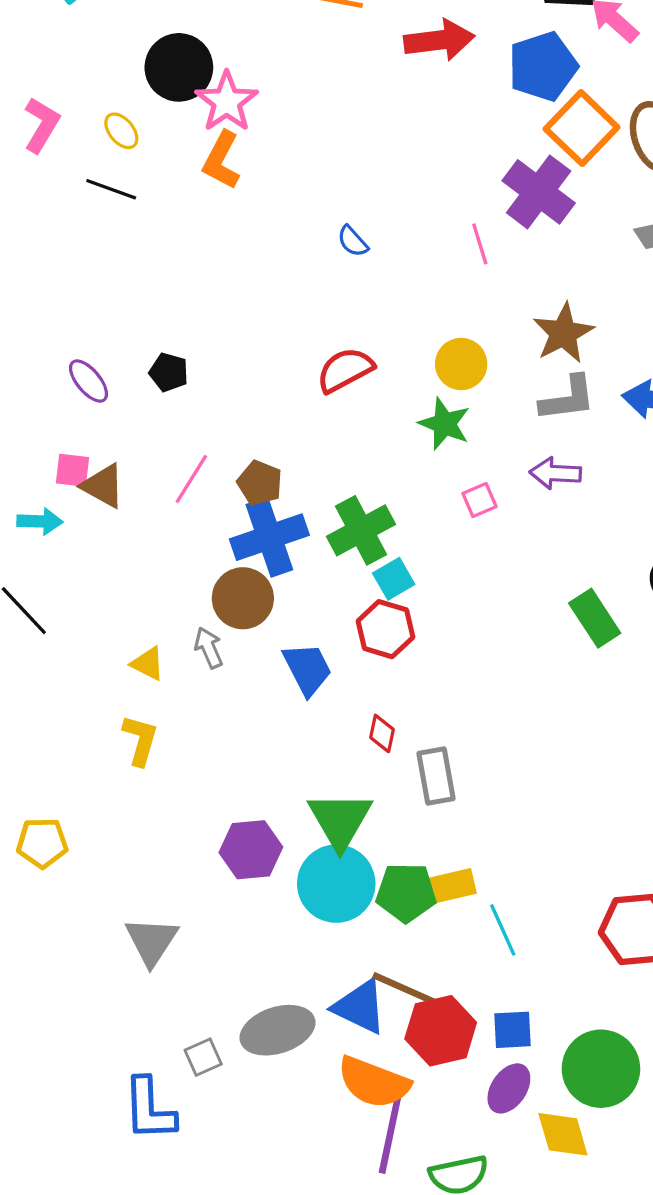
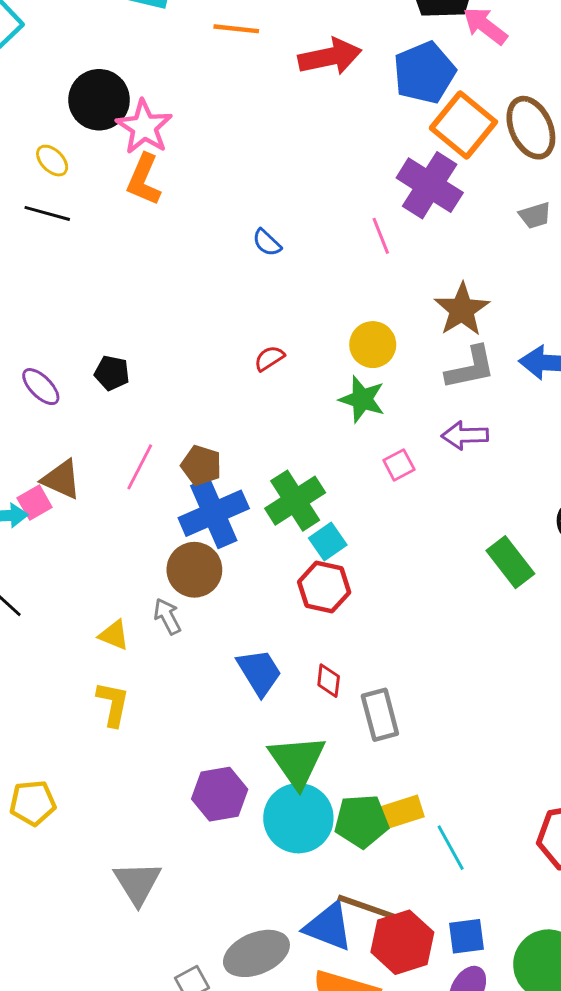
red semicircle: (345, 370) -> (269, 358), size x0.6
pink square: (73, 470) -> (35, 503), moved, turned -32
blue trapezoid: (307, 669) -> (259, 672), moved

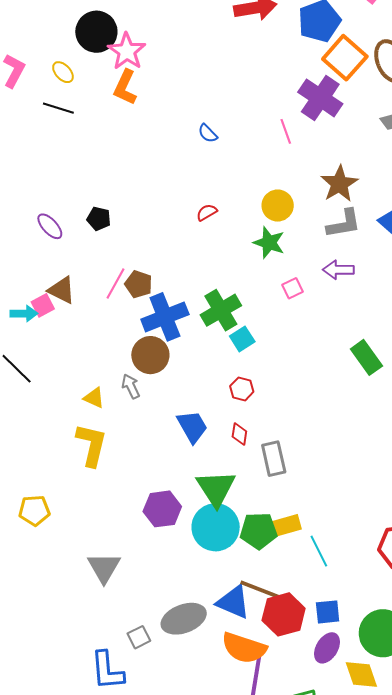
brown pentagon: (201, 465) -> (139, 284), moved
red hexagon: (324, 587) -> (242, 389), moved, size x0.7
yellow L-shape: (113, 704) -> (92, 445), size x1.4

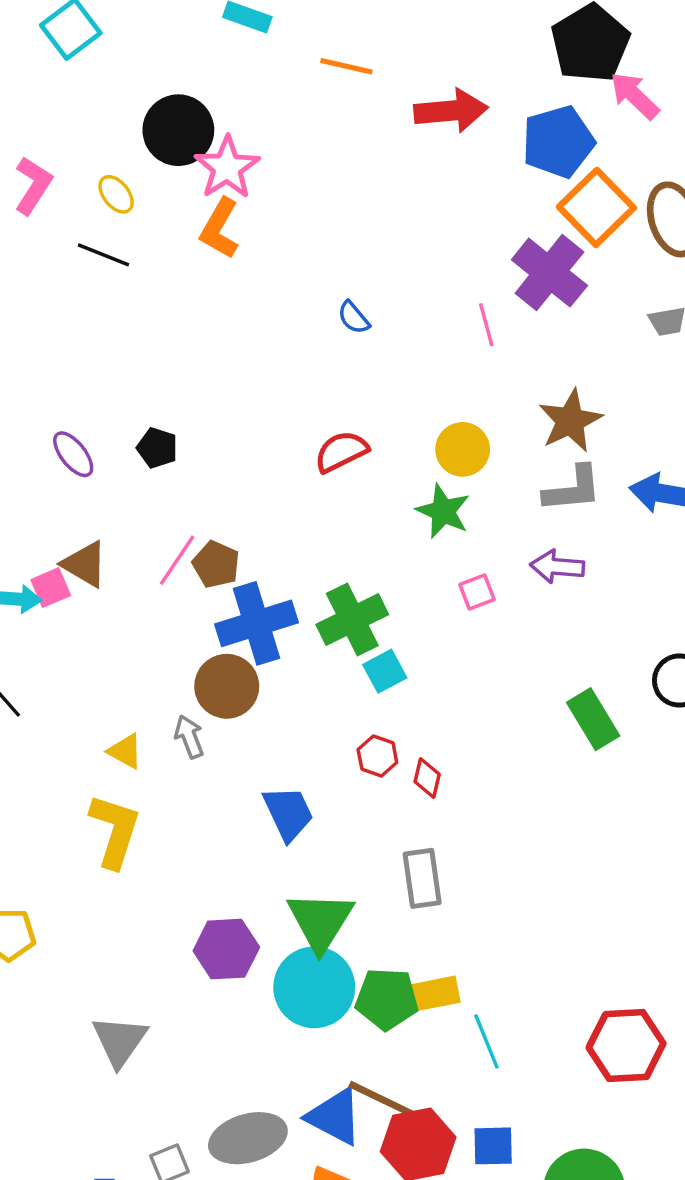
red semicircle: (207, 212) -> (341, 452), size x1.5
red diamond: (239, 434) -> (427, 778), moved

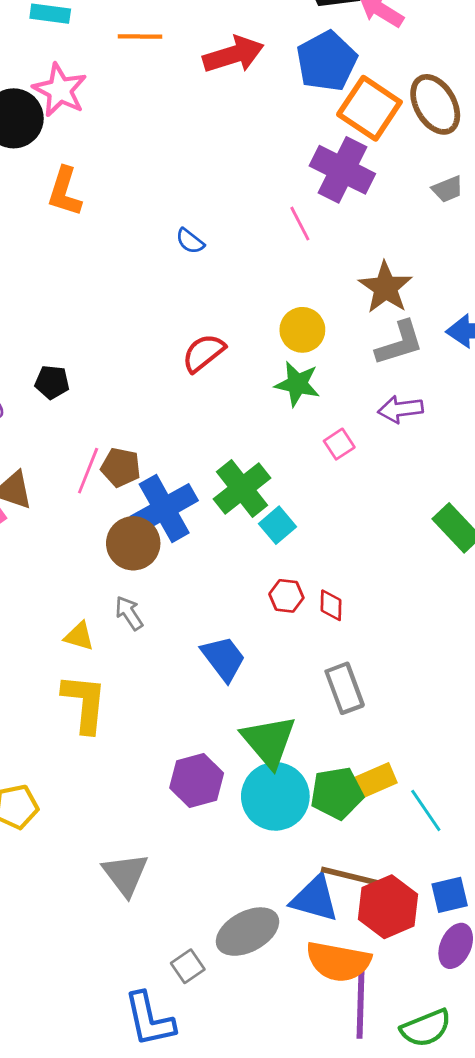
pink star: (227, 168) -> (60, 90), moved
brown circle: (227, 686) -> (133, 543), moved

